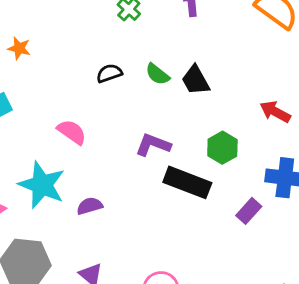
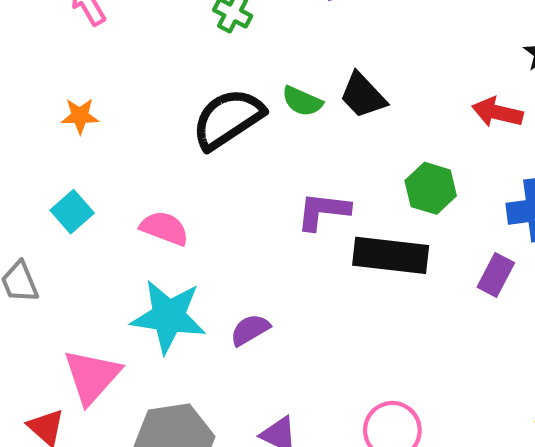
black semicircle: (109, 73) -> (228, 119), size x1.8
pink semicircle: (72, 132) -> (164, 228), moved

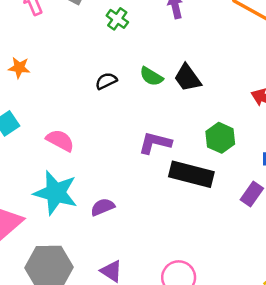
black semicircle: (228, 119) -> (106, 81), size x0.5

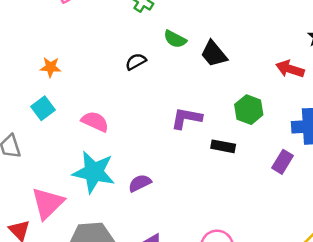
orange star: (19, 68) -> (50, 67), moved
green semicircle: (151, 76) -> (175, 39), moved
black rectangle: (191, 174) -> (223, 146), size x0.6

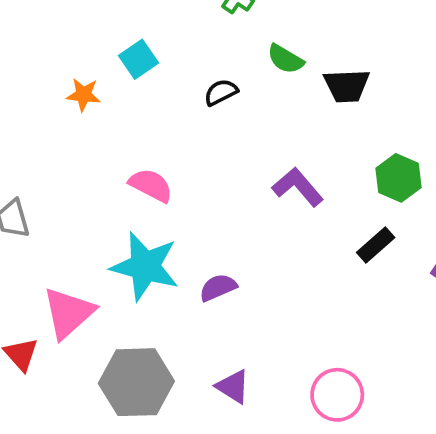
black trapezoid: (214, 54) -> (347, 86), turned -56
cyan square: (43, 108) -> (138, 59), moved
purple L-shape: (186, 118) -> (298, 187), turned 36
black rectangle: (223, 146) -> (376, 245), moved, turned -55

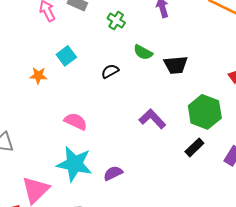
green hexagon: (399, 178) -> (205, 112), size x1.4

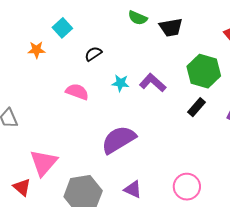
black semicircle: (110, 71) -> (93, 54), moved
cyan star: (74, 164) -> (121, 83), moved, size x0.5
purple semicircle: (113, 173) -> (119, 140), size x1.8

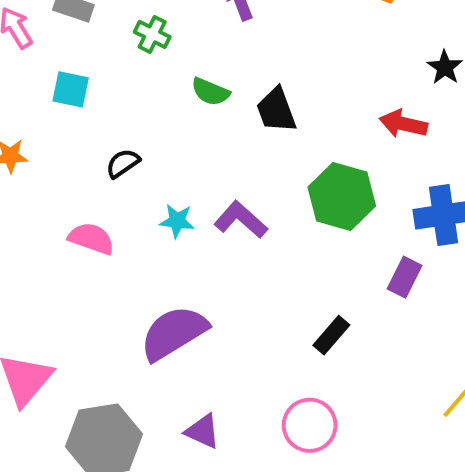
black trapezoid: (171, 27) -> (276, 110), turned 80
cyan square: (62, 28) -> (71, 89), moved, turned -36
black rectangle: (196, 107) -> (331, 335), moved

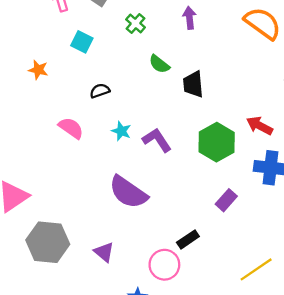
red arrow: (403, 124) -> (260, 126), moved
purple rectangle: (405, 277) -> (226, 200), moved
purple semicircle: (174, 333) -> (128, 192), moved, turned -129
black rectangle: (331, 335) -> (188, 239), moved

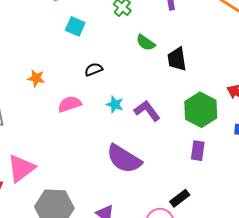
orange star: (38, 70) -> (36, 78), moved
pink semicircle: (71, 128) -> (70, 104), turned -50
purple rectangle: (226, 200) -> (198, 151), moved, turned -30

